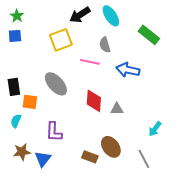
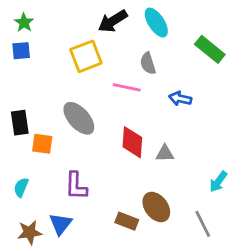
blue arrow: (128, 70) -> (180, 99), size x0.7
cyan semicircle: (16, 121) -> (21, 187), moved
brown star: (22, 152) -> (30, 232), moved

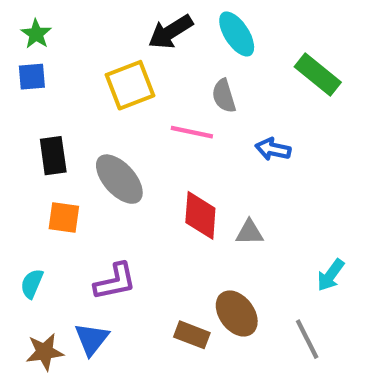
black rectangle: (20, 123) -> (53, 156), moved
purple L-shape: (76, 186) -> (115, 281), turned -104

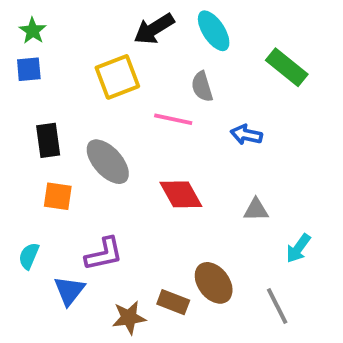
red diamond: (200, 215) -> (181, 194), turned -33
gray triangle: (249, 232) -> (256, 210), moved
blue triangle: (92, 339) -> (69, 291), moved
brown star: (45, 352) -> (129, 318), moved

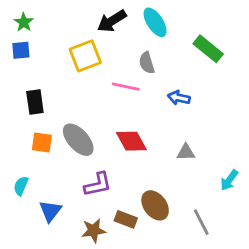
gray ellipse: (108, 162) -> (78, 140), moved
cyan arrow: (298, 248) -> (229, 180), moved
purple L-shape: (104, 254) -> (98, 184), moved

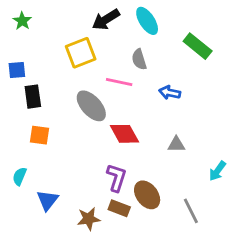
blue square: (21, 50) -> (17, 70), moved
gray ellipse: (78, 140) -> (91, 106), moved
purple L-shape: (98, 184) -> (117, 178), moved, turned -60

